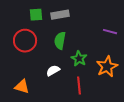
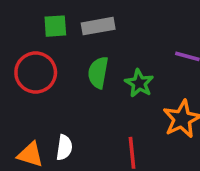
green star: (79, 59) -> (139, 83), moved
white semicircle: (53, 71) -> (64, 147), moved, turned 128

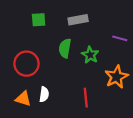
gray rectangle: (98, 26) -> (78, 20), moved
red circle: (36, 73) -> (26, 64), moved

